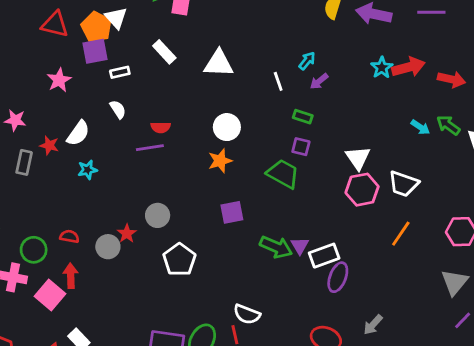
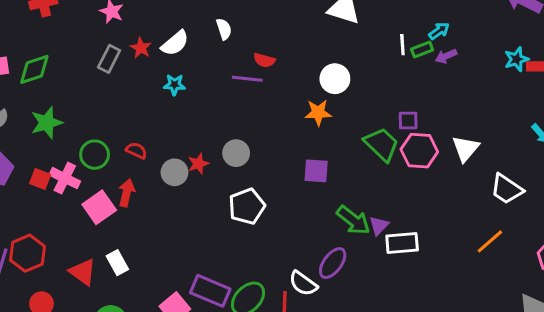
green rectangle: (303, 117) -> (422, 49), moved, turned -54
purple square: (301, 147) -> (408, 120), turned -30
pink hexagon: (362, 190) -> (419, 151), moved
purple ellipse: (338, 277) -> (333, 263), moved

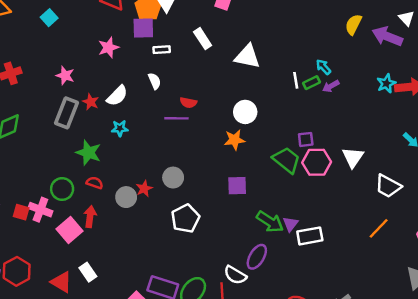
cyan arrow: (439, 31) -> (323, 67), turned -91
gray rectangle: (109, 59) -> (67, 113), size x1.4
green star: (47, 123) -> (88, 153), moved, turned -30

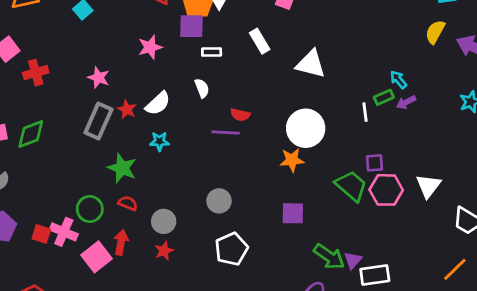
white line: (296, 80) -> (365, 112), moved
white circle: (245, 112) -> (306, 128), size x1.4
red star: (144, 189) -> (164, 251), moved

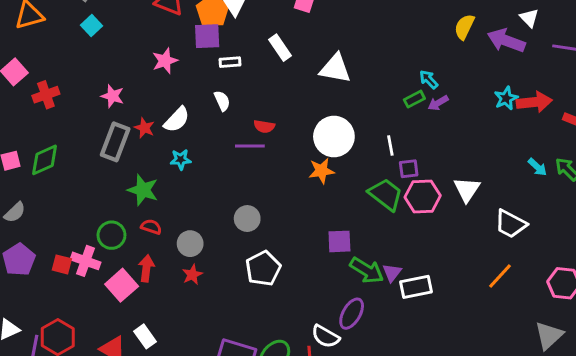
white line: (365, 112) -> (390, 145), moved
purple square: (293, 213) -> (339, 241), moved

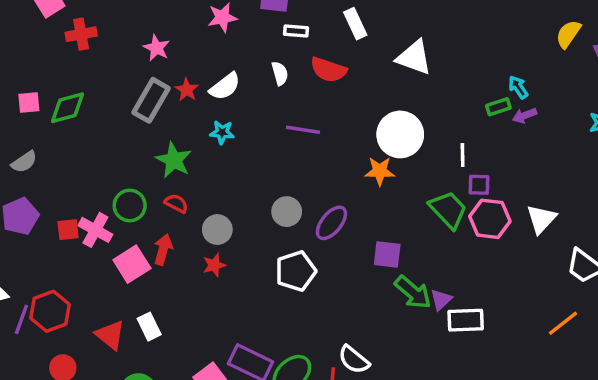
red semicircle: (264, 126) -> (328, 70), moved, size x1.5
red square: (62, 264) -> (68, 230), turned -30
purple ellipse: (352, 314) -> (331, 223), moved

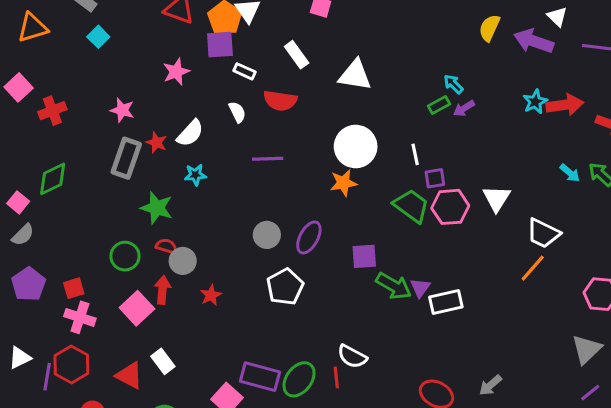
white rectangle: (296, 31) -> (245, 71), turned 30
pink square: (29, 102) -> (18, 202), moved, turned -35
pink cross: (95, 230) -> (80, 317), moved
gray circle: (217, 230) -> (183, 261), moved
orange line: (563, 323) -> (533, 268), moved

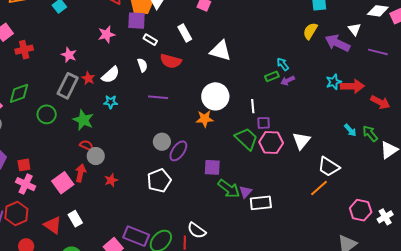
gray circle: (267, 235) -> (162, 142), moved
green circle: (125, 256) -> (47, 114), moved

